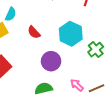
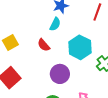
cyan semicircle: (11, 14) -> (55, 24), moved

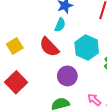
red semicircle: (44, 45) -> (49, 47), size x1.5

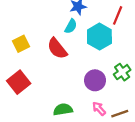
cyan hexagon: (87, 48) -> (99, 37), moved
purple circle: (67, 76) -> (95, 80), moved

